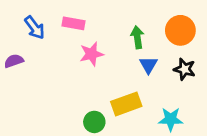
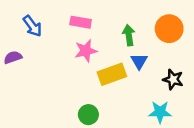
pink rectangle: (74, 23) -> (81, 22), moved
black star: (185, 69) -> (173, 79), moved
yellow rectangle: (126, 104) -> (112, 74), moved

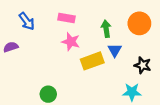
pink star: (86, 51) -> (71, 42), turned 30
green circle: (88, 115) -> (48, 94), moved

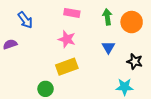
pink rectangle: (66, 18) -> (72, 13), moved
green arrow: (106, 29) -> (107, 17), moved
yellow rectangle: (92, 61) -> (67, 67), moved

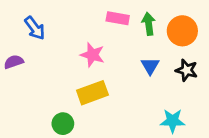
pink rectangle: (72, 13) -> (118, 18), moved
black star: (135, 62) -> (187, 70), moved

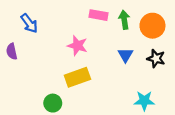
purple semicircle: (14, 62) -> (12, 51), turned -84

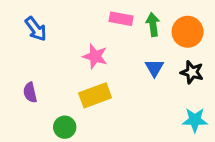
purple semicircle: (12, 51) -> (30, 92), moved
cyan star: (144, 101) -> (195, 120), moved

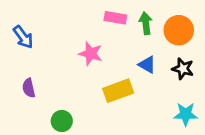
blue arrow: (36, 29) -> (23, 37), moved
blue triangle: (154, 68) -> (147, 65), turned -30
yellow rectangle: (95, 95) -> (118, 91), moved

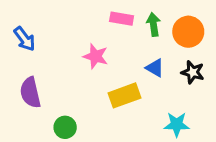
purple semicircle: (29, 88) -> (30, 93), size x1.5
cyan star: (186, 114) -> (177, 124), moved

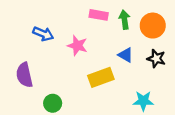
blue arrow: (25, 39) -> (43, 34), moved, turned -30

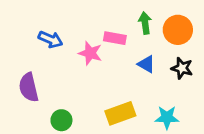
pink rectangle: (99, 15) -> (115, 38), moved
yellow rectangle: (101, 77) -> (120, 113), moved

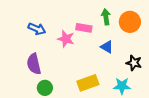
black star: (182, 68) -> (134, 63), moved
purple semicircle: (29, 87) -> (34, 64), moved

